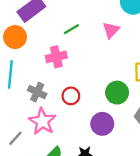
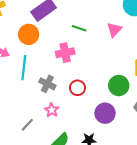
green line: (71, 29) -> (79, 28), turned 48
pink star: (42, 121) -> (52, 110), size x0.6

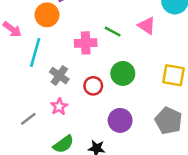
green line: (79, 28) -> (113, 32), moved
pink triangle: (114, 30) -> (147, 26), turned -49
green circle: (119, 86) -> (123, 73), moved

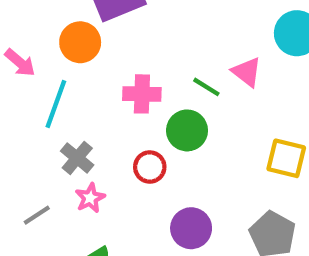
green line: (113, 32) -> (206, 87), moved
green circle: (123, 73) -> (187, 130), moved
gray cross: (59, 76) -> (77, 158), moved

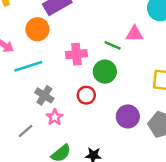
pink triangle: (247, 72) -> (134, 34), turned -30
cyan line: (56, 104) -> (28, 66), turned 60
purple circle: (191, 228) -> (128, 116), moved

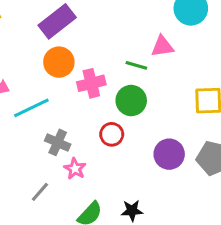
orange circle: (37, 29) -> (59, 62), moved

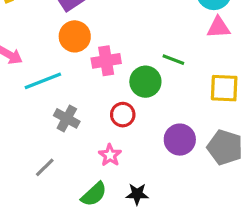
pink triangle: (162, 46) -> (219, 27), moved
green line: (136, 65) -> (173, 60), moved
pink star: (75, 169) -> (110, 155), moved

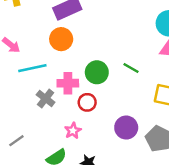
pink cross: (106, 61) -> (68, 83), moved
green circle: (145, 82) -> (97, 72), moved
gray line: (45, 167) -> (16, 141), moved

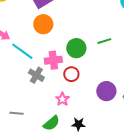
cyan line: (32, 68) -> (22, 51), turned 55
green line: (131, 68) -> (104, 41), turned -40
gray line: (16, 141) -> (16, 113), turned 48

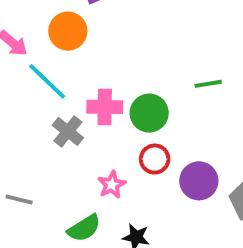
orange circle: (43, 24) -> (68, 31), moved
green circle: (76, 48) -> (149, 113), moved
red circle: (71, 74) -> (155, 159), moved

